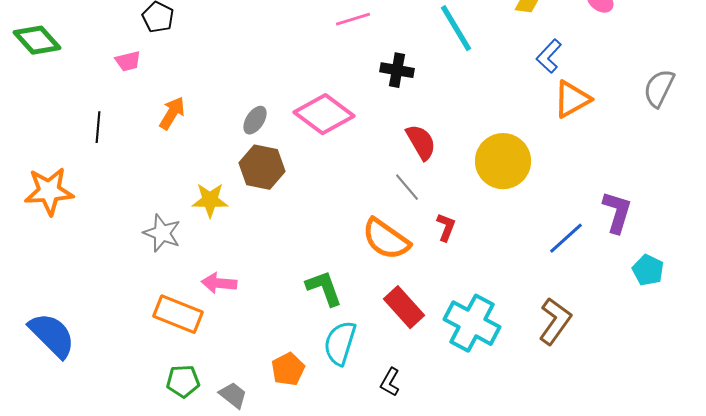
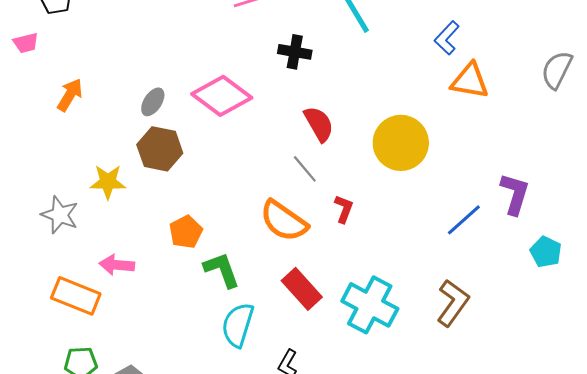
orange triangle: (572, 99) -> (470, 81), turned 39
orange pentagon: (288, 369) -> (186, 232), moved

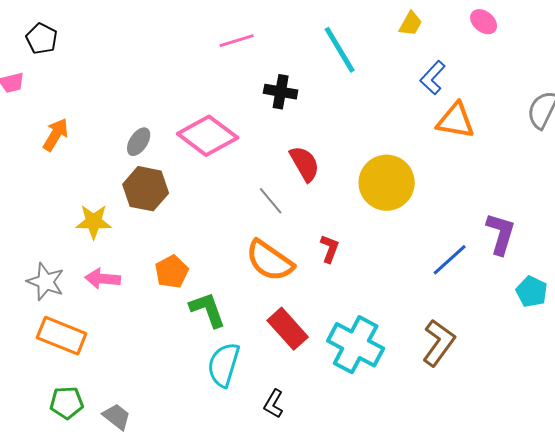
gray line: (305, 169) -> (271, 201), moved
gray star: (60, 215) -> (46, 282), moved
pink arrow: (117, 265) -> (103, 279), moved

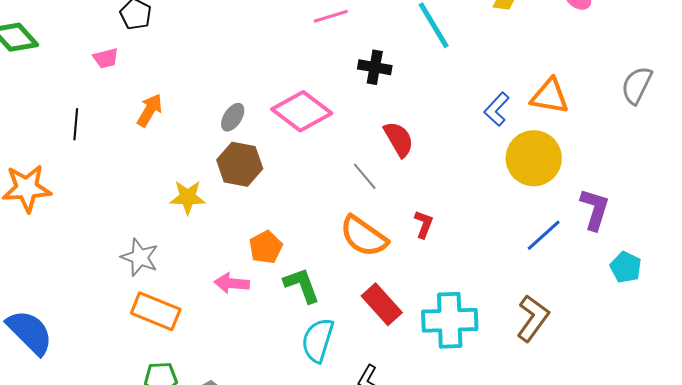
blue L-shape: (433, 78) -> (497, 109), moved
yellow circle: (387, 183) -> (534, 158), moved
pink arrow: (103, 279) -> (232, 283), moved
cyan cross: (356, 345) -> (450, 320), turned -30

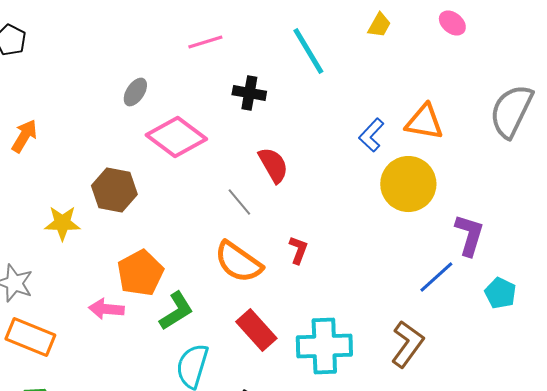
gray semicircle: (637, 85) -> (511, 111), size x1.4
gray ellipse: (233, 117) -> (135, 92), moved
blue line: (544, 235) -> (436, 277), moved
orange pentagon: (266, 247) -> (140, 273), size x1.4
green L-shape: (302, 285) -> (176, 311), turned 78

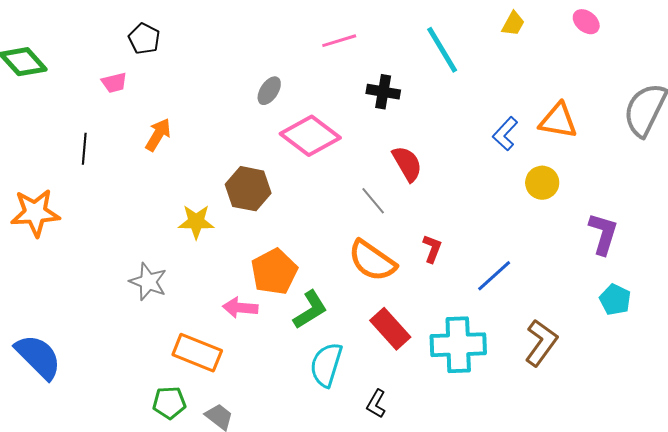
yellow circle: (408, 184) -> (542, 183), size x0.6
blue line: (436, 277) -> (494, 276), moved
cyan pentagon: (500, 293) -> (615, 300), moved
orange rectangle: (30, 337) -> (197, 353), moved

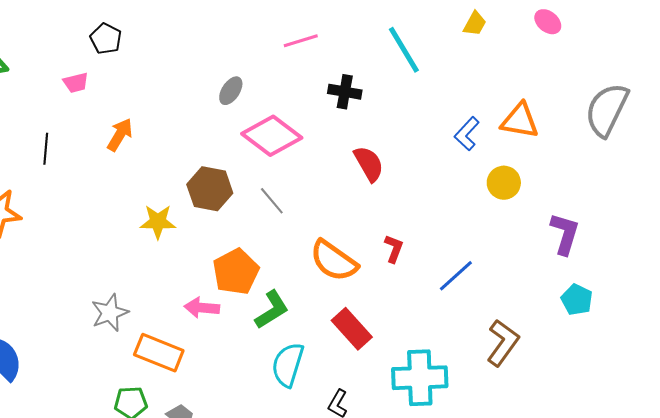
gray line: (373, 201) -> (272, 201), moved
gray star: (148, 282) -> (110, 313), moved, turned 30
cyan cross: (458, 345) -> (420, 378), moved

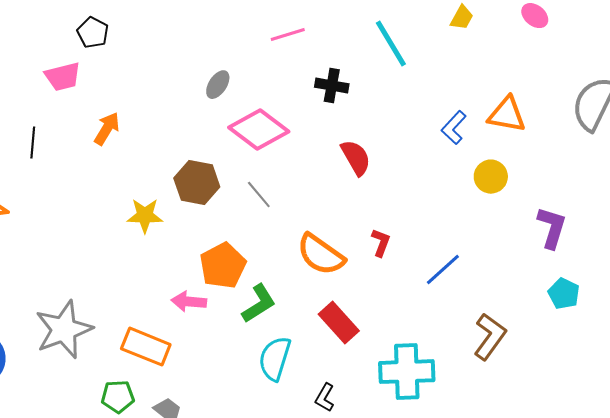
pink trapezoid: (76, 83) -> (63, 77), size x1.4
gray star: (110, 313) -> (64, 330), moved, size x1.5

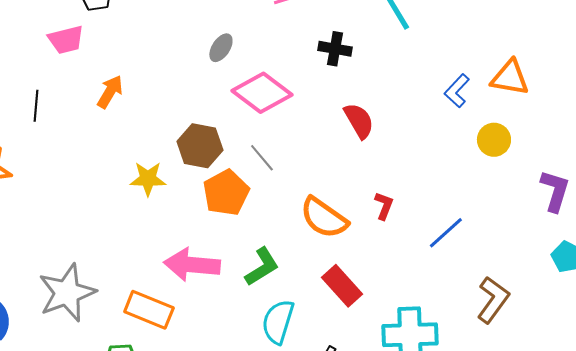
orange pentagon: (223, 266) -> (226, 193), moved
pink arrow: (189, 302) -> (192, 265), size x1.6

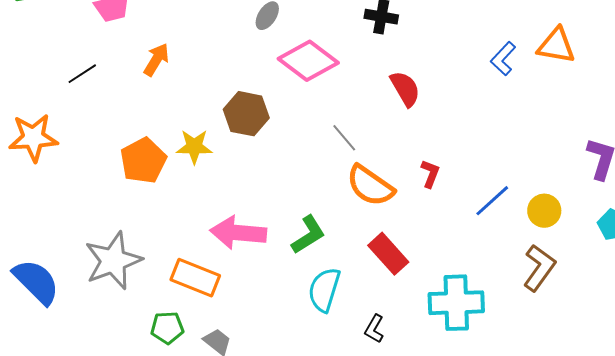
black line: (36, 106) -> (82, 74), turned 52
yellow circle: (494, 140) -> (544, 211), moved
gray line: (262, 158) -> (344, 138), moved
orange pentagon: (226, 193) -> (143, 161), moved

